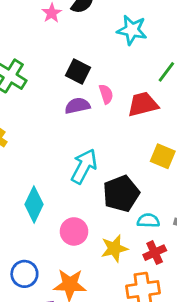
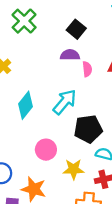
pink semicircle: (106, 94) -> (87, 69), moved
cyan diamond: (34, 204) -> (26, 105), moved

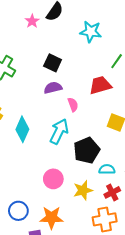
pink semicircle: (87, 69) -> (73, 105), moved
cyan diamond: (26, 105) -> (22, 129), moved

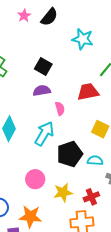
pink star: (32, 21) -> (24, 16), moved
cyan semicircle: (107, 169) -> (95, 160), moved

